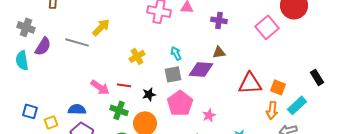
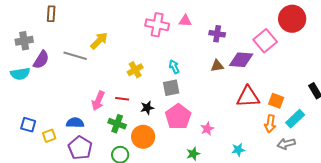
gray cross: (26, 27) -> (24, 41), turned -30
cyan semicircle: (22, 60) -> (20, 74), turned -90
purple diamond: (201, 69) -> (241, 60), moved
pink arrow: (100, 87) -> (98, 101), turned 78

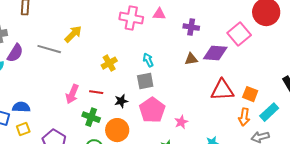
blue semicircle: (75, 123) -> (21, 107), moved

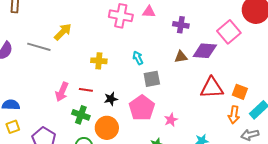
yellow cross: (109, 63) -> (99, 61), turned 35
gray square: (145, 81) -> (152, 79), moved

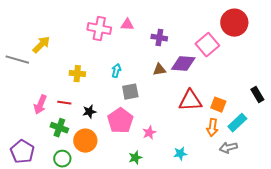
cyan arrow: (138, 58) -> (116, 71), turned 40

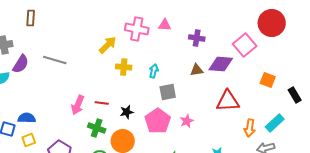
yellow arrow: (41, 45) -> (108, 45), moved
yellow cross: (77, 74) -> (124, 67), moved
orange square: (218, 105) -> (268, 80), moved
pink star: (149, 133) -> (187, 121), moved

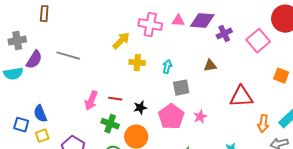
purple cross: (197, 38) -> (224, 34), moved, turned -35
purple diamond: (221, 64) -> (202, 21), moved
blue semicircle: (27, 118) -> (40, 114), turned -114

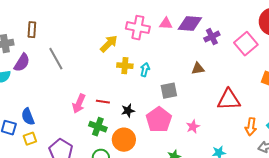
brown rectangle: (44, 14) -> (32, 30), moved
gray line: (68, 56) -> (56, 59), turned 45
cyan arrow: (167, 67) -> (145, 70), moved
pink star: (200, 117) -> (193, 127), moved

